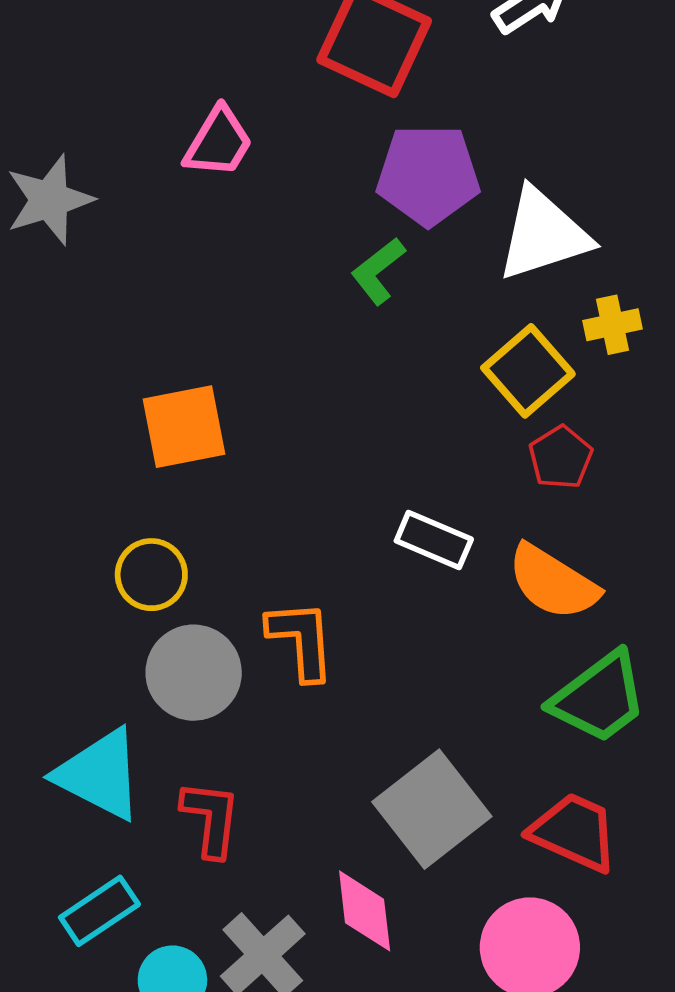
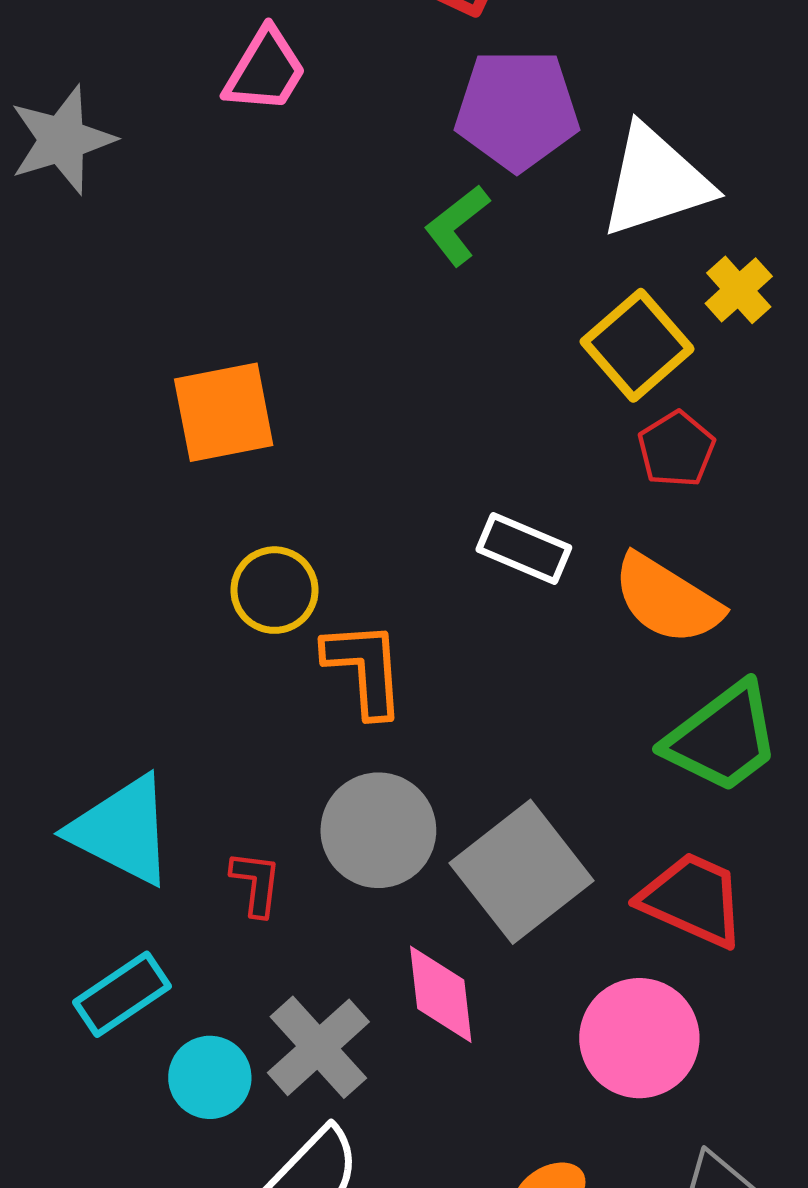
yellow cross: (613, 325) -> (739, 290), turned -30
yellow circle: (151, 575) -> (274, 590), moved
gray circle: (194, 673) -> (378, 830), moved
red L-shape: (211, 819) -> (256, 883), size x0.7

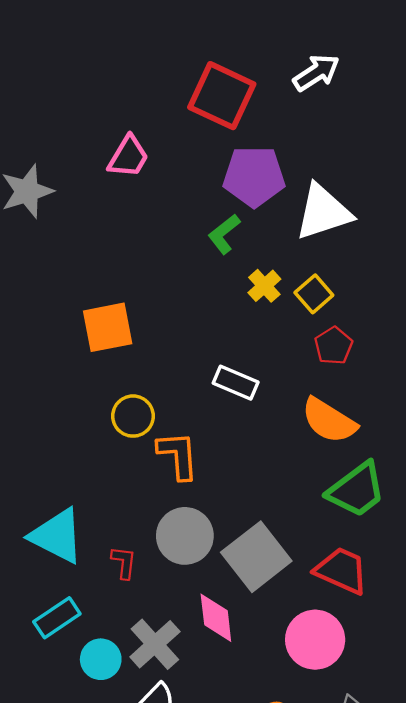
yellow cross: (739, 290) -> (264, 286), moved
yellow square: (637, 345) -> (314, 294), size x0.7
white rectangle: (524, 549) -> (236, 383), moved

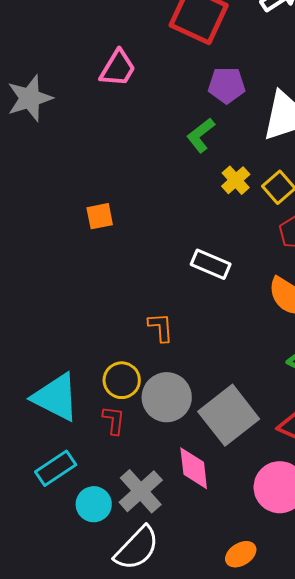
purple pentagon: (254, 176) -> (227, 85), size x0.7
orange square: (108, 327) -> (100, 216), size x0.6
yellow circle: (133, 416) -> (122, 380), moved
orange L-shape: (178, 455) -> (161, 327), size x0.7

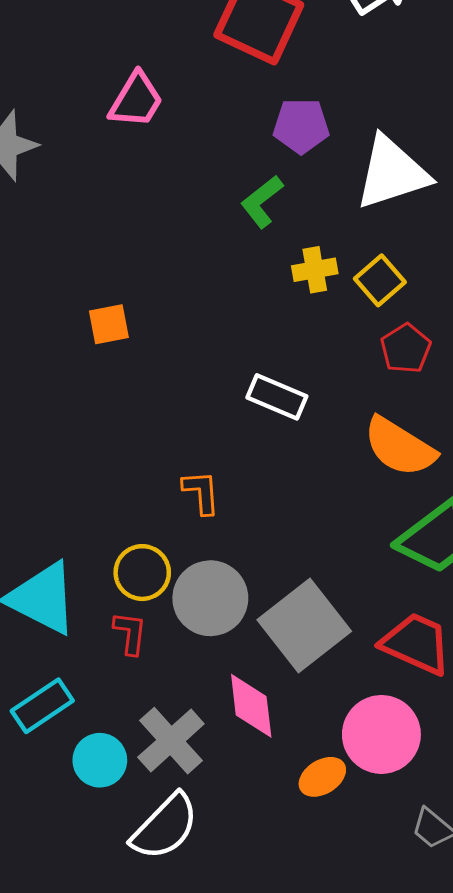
yellow cross: (236, 180) -> (315, 270), turned 32
orange ellipse: (241, 554) -> (322, 777), moved

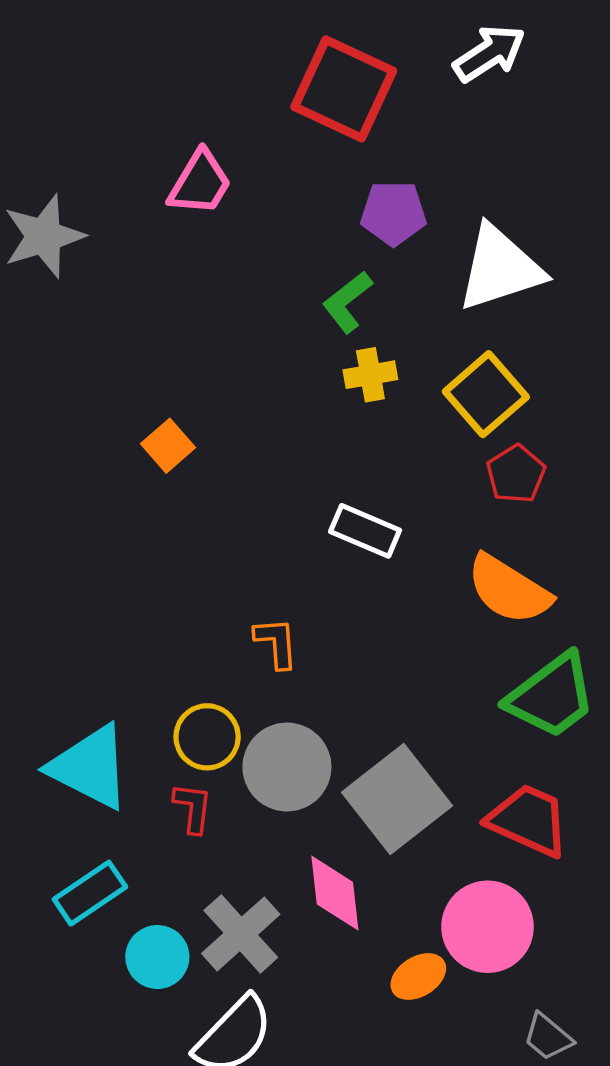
yellow cross: (315, 270) -> (370, 375), moved
yellow square: (380, 280) -> (486, 394), size x1.4
orange square: (109, 324) -> (168, 446), turned -30

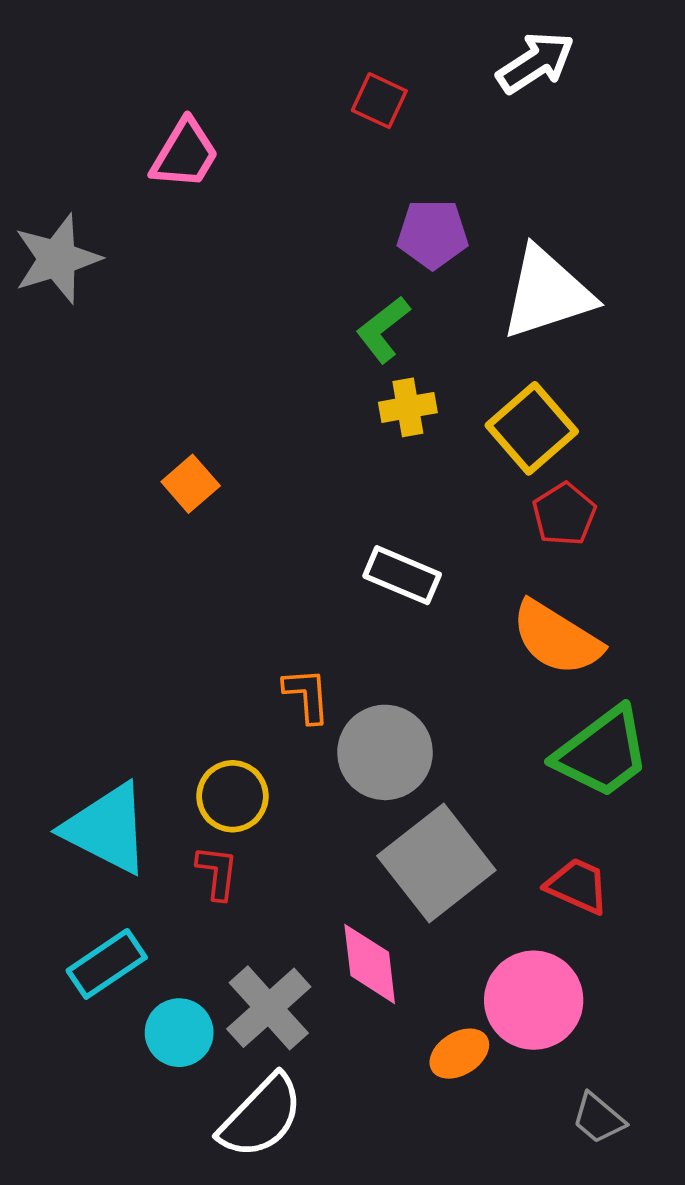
red square: (344, 89) -> (379, 101), size x0.5
pink trapezoid: (200, 183) -> (185, 154), moved
gray circle: (287, 767) -> (385, 752), moved
red trapezoid: (528, 820) -> (577, 886), size x0.7

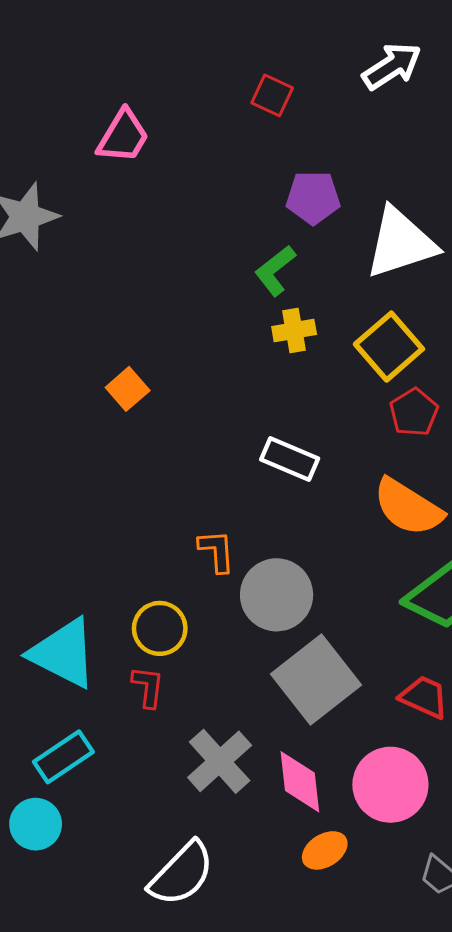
pink diamond: (370, 964) -> (300, 782), moved
gray cross: (269, 1008) -> (220, 761), moved
cyan circle: (179, 1033) -> (36, 824), moved
orange ellipse: (459, 1054) -> (325, 850), moved

